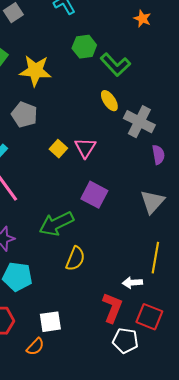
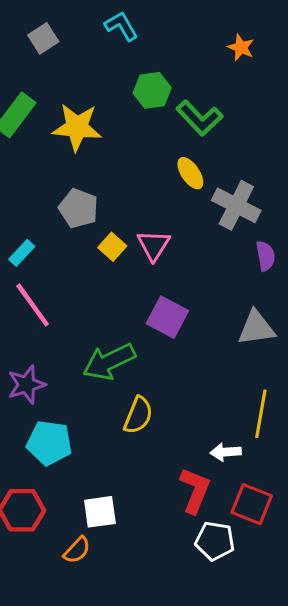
gray pentagon: (24, 115) -> (78, 208), moved
gray triangle: (152, 202) -> (256, 328), turned 40

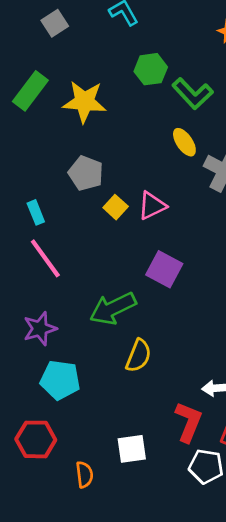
pink triangle: (154, 245) -> (152, 206), turned 32
cyan rectangle: (22, 253) -> (36, 212), turned -65
white square: (100, 512) -> (132, 449), moved
orange semicircle: (77, 550) -> (84, 475), turned -50

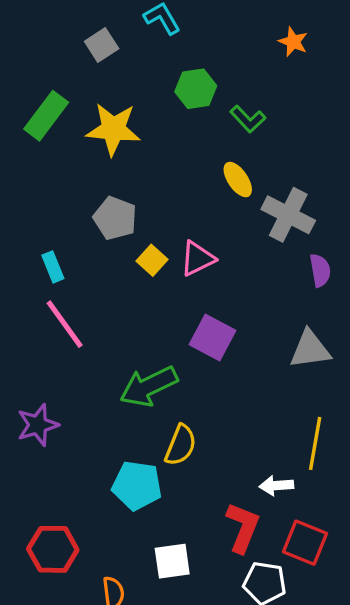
gray square: (55, 23) -> (102, 45), moved
green L-shape: (193, 94) -> (248, 119), size x0.7
purple star: (40, 329) -> (38, 425), moved
cyan pentagon: (60, 380) -> (137, 485), moved

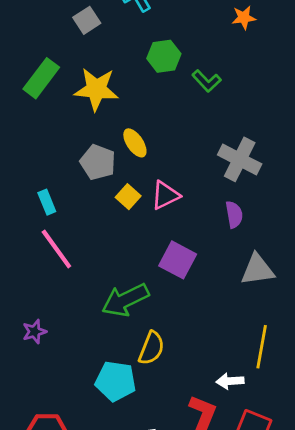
orange star: (293, 42) -> (244, 18), turned -30
yellow ellipse: (238, 180) -> (135, 143), moved
purple semicircle: (320, 270) -> (234, 215), moved
purple star: (38, 425) -> (34, 332), size x0.7

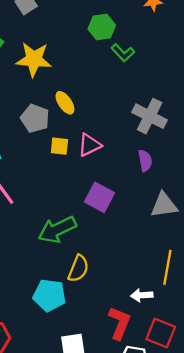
green hexagon: (164, 56) -> (102, 27), moved
yellow square: (128, 197) -> (59, 146), turned -36

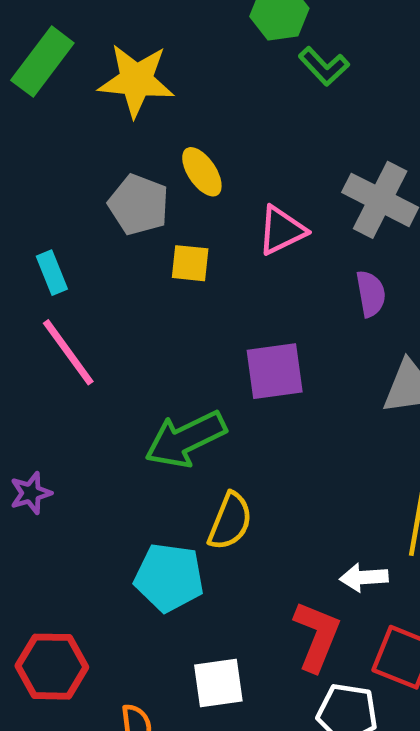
pink triangle: (89, 145) -> (282, 230), moved
purple square: (99, 197) -> (275, 371), turned -36

